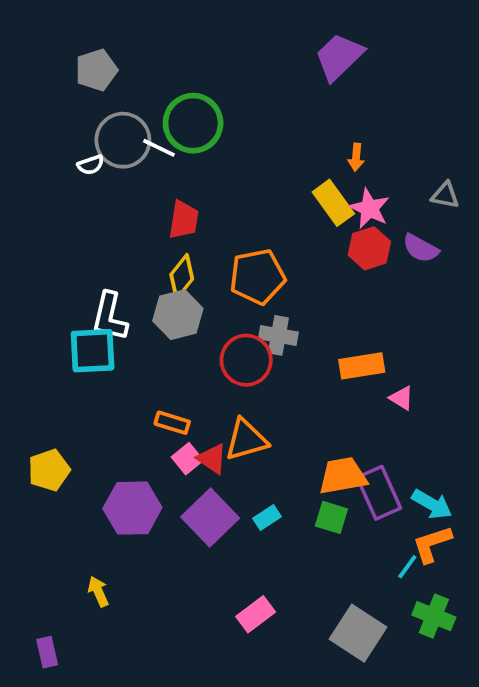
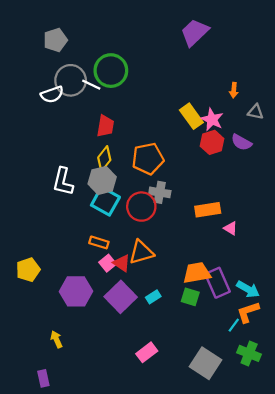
orange arrow: (356, 157) -> (234, 90), moved
white semicircle: (91, 165) -> (52, 94), size x1.5
cyan square: (93, 351) -> (105, 201), moved, turned 32
purple rectangle: (47, 652) -> (43, 378), moved

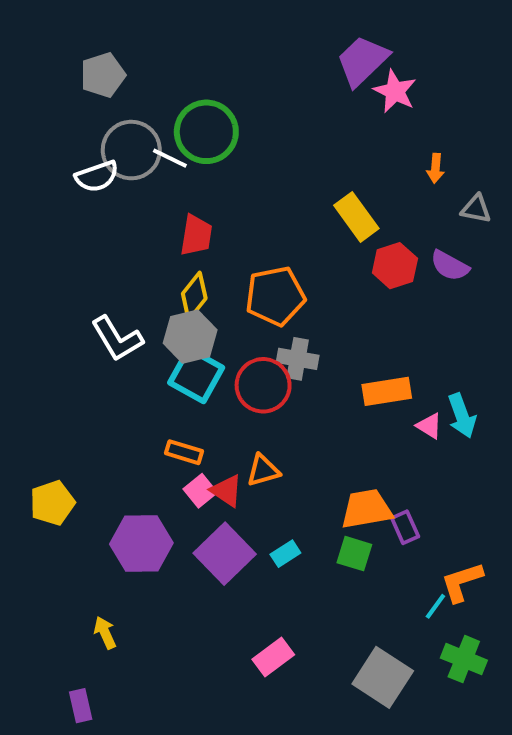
pink star: (212, 119) -> (395, 91), moved
white L-shape: (63, 182) -> (117, 339), turned -44
orange triangle: (141, 252) -> (263, 470), size x0.7
purple rectangle: (217, 283) -> (405, 527), size x0.6
cyan arrow: (248, 289) -> (462, 416), moved, turned 40

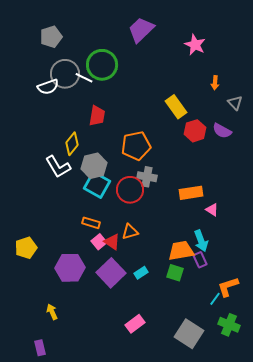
purple trapezoid: (362, 61) -> (141, 30), moved
gray triangle: (476, 209) -> (235, 103), turned 35
yellow diamond: (194, 296) -> (72, 144), moved
cyan arrow: (462, 416) -> (201, 241), moved

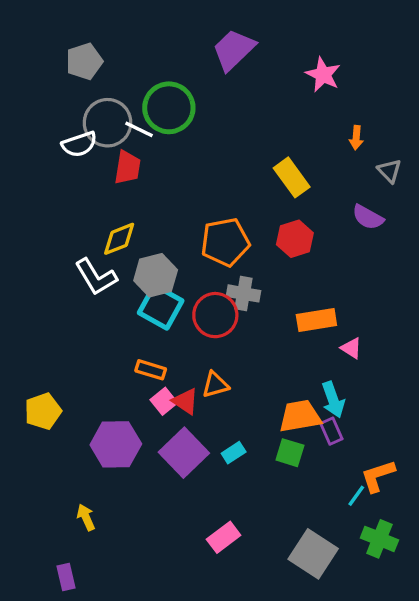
red trapezoid: (97, 116) -> (127, 167), moved
red hexagon: (195, 131) -> (295, 239), moved
yellow diamond: (72, 144) -> (119, 239), turned 30

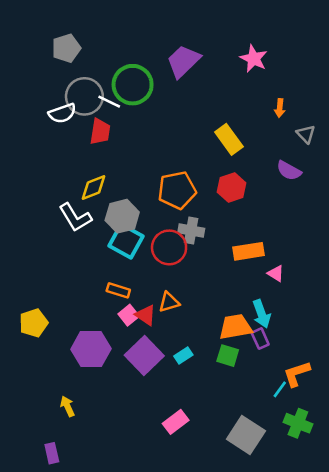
purple trapezoid: (234, 50) -> (183, 61), moved

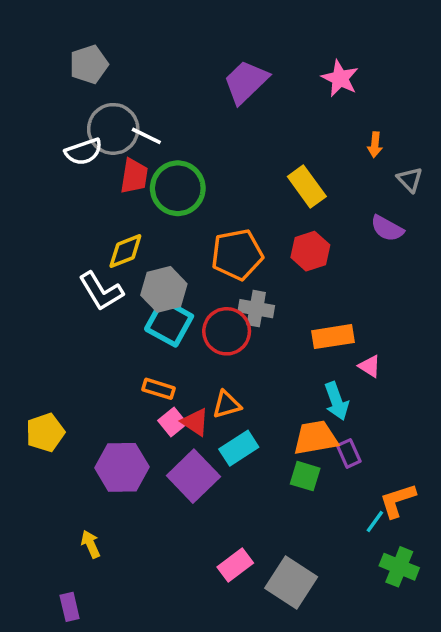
green circle: (133, 85) -> (178, 188), moved
cyan arrow: (262, 314) -> (337, 401), moved
cyan rectangle: (183, 356) -> (239, 448), moved, size x1.5
gray square: (246, 435) -> (291, 583), moved

